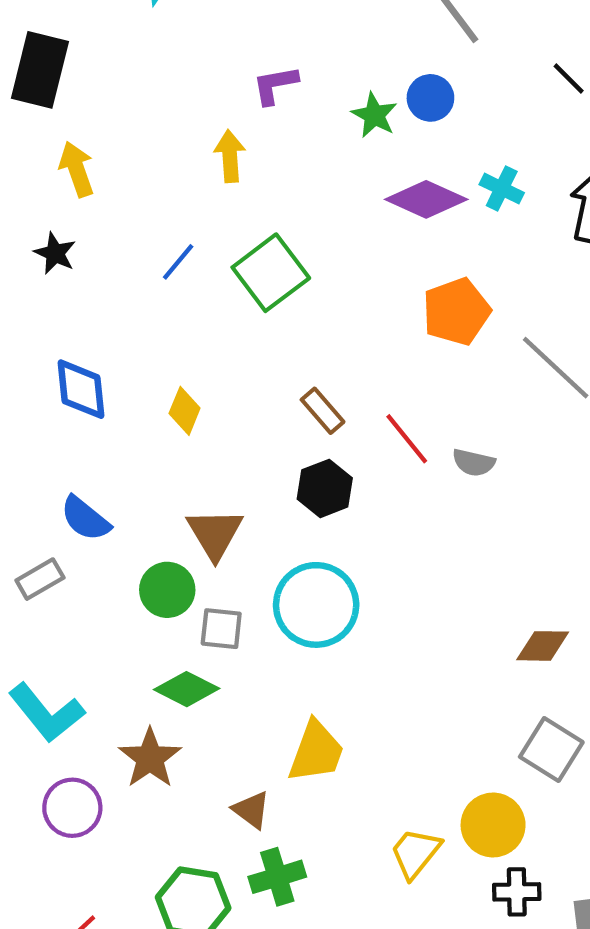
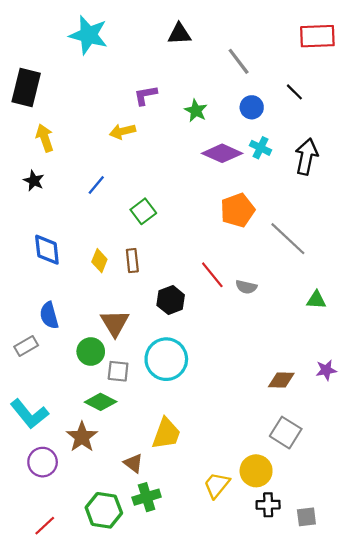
blue circle: (430, 98) -> (252, 107), moved
yellow arrow: (230, 156) -> (122, 131), turned -100
green square: (271, 273) -> (143, 211), moved, size x0.7
brown rectangle: (323, 411) -> (132, 261), moved, turned 35
blue semicircle: (85, 519) -> (49, 315), turned 36

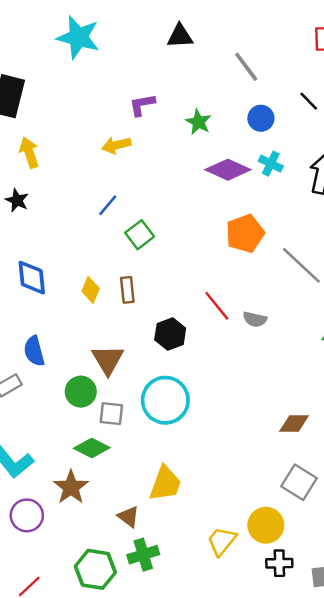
blue line: (96, 185) -> (108, 205), moved

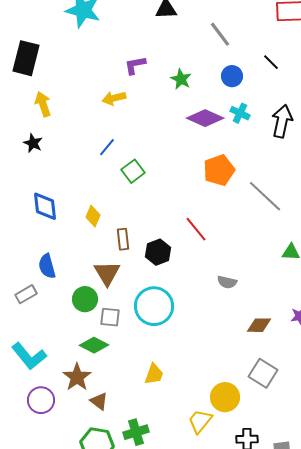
brown rectangle: (127, 290) -> (123, 239), moved
gray semicircle: (255, 319) -> (227, 282), moved
yellow trapezoid: (165, 484) -> (154, 374), size x0.7
brown triangle: (129, 517) -> (99, 401), moved
yellow circle: (266, 525) -> (225, 397), moved

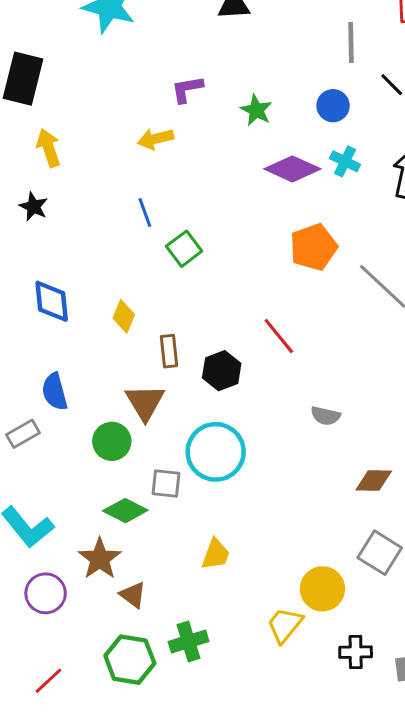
gray line: (220, 34) -> (351, 42), moved, turned 36
blue line: (107, 147) -> (145, 213), turned -60
gray square: (110, 317) -> (166, 483), moved

